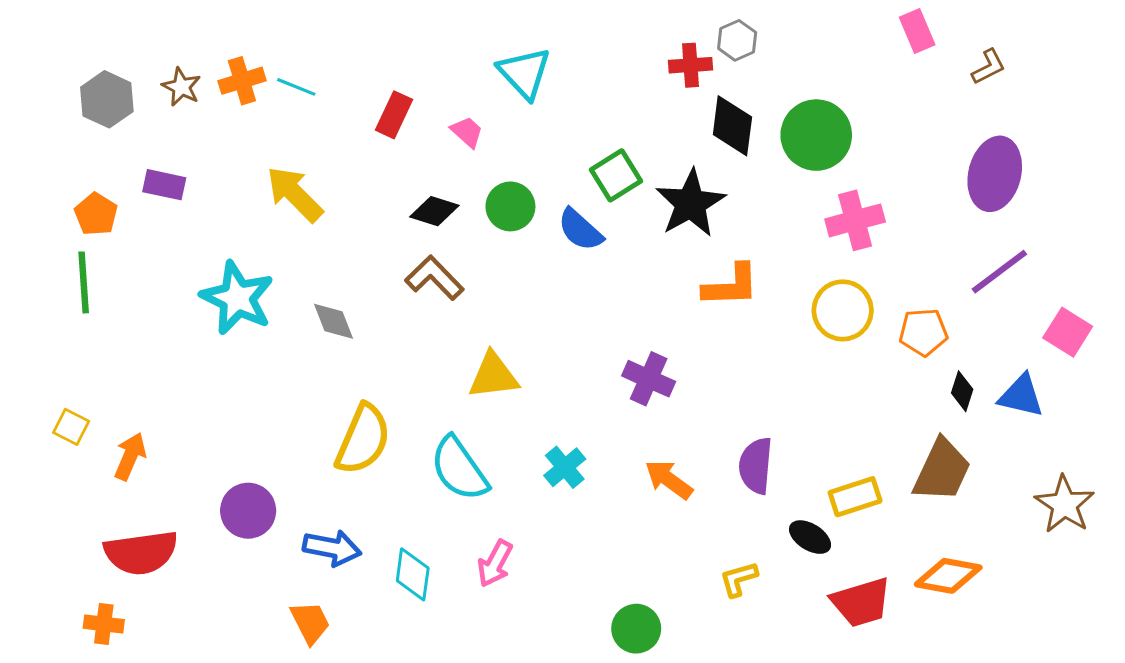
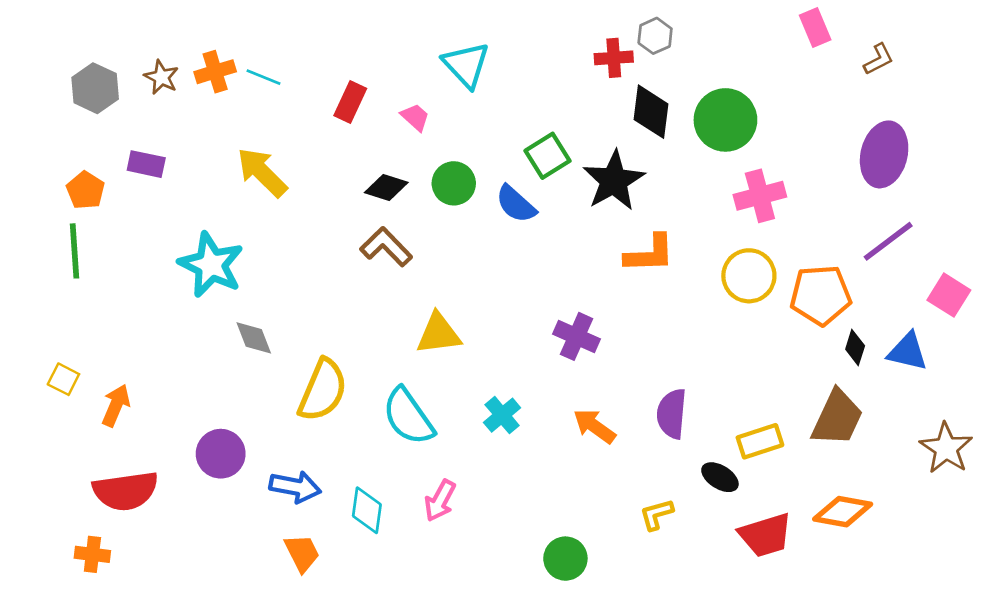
gray diamond: (334, 321) -> (254, 338), moved
orange pentagon: (923, 332) -> (821, 295), size x1.4
orange trapezoid: (310, 622) -> (302, 553), moved

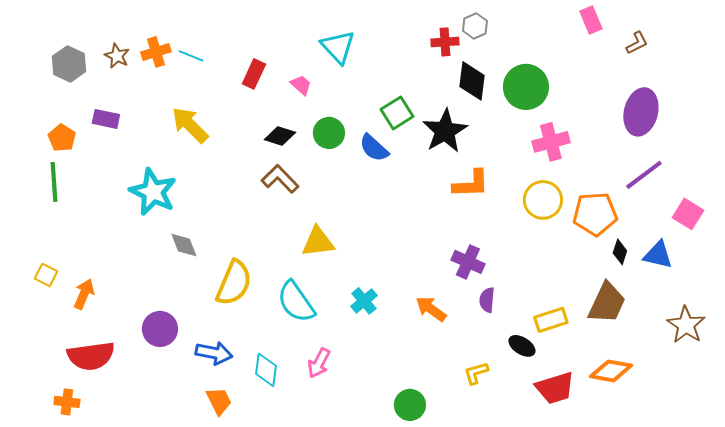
purple cross: (577, 336) -> (468, 262), moved
purple semicircle: (672, 414) -> (487, 300), size x0.7

